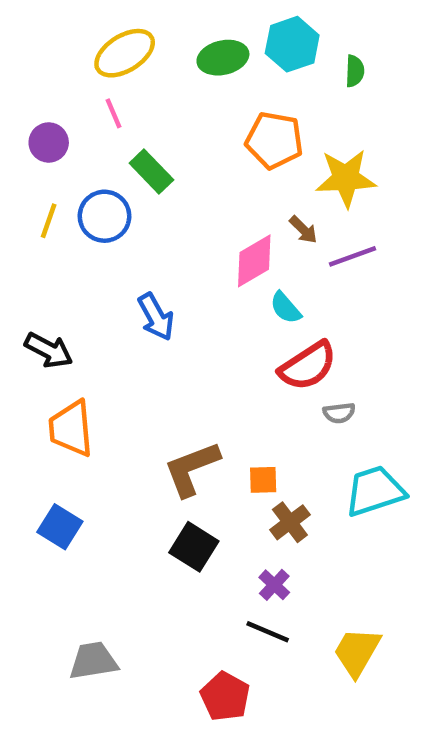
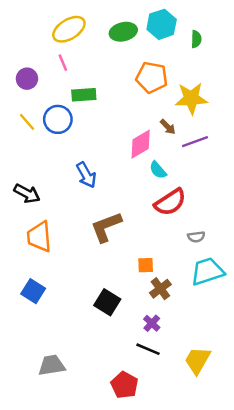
green rectangle: (151, 172) -> (84, 95), turned -50
yellow line: (49, 221) -> (27, 122), turned -60
gray semicircle: (339, 413) -> (196, 237), moved
brown L-shape: (192, 469) -> (106, 227), moved

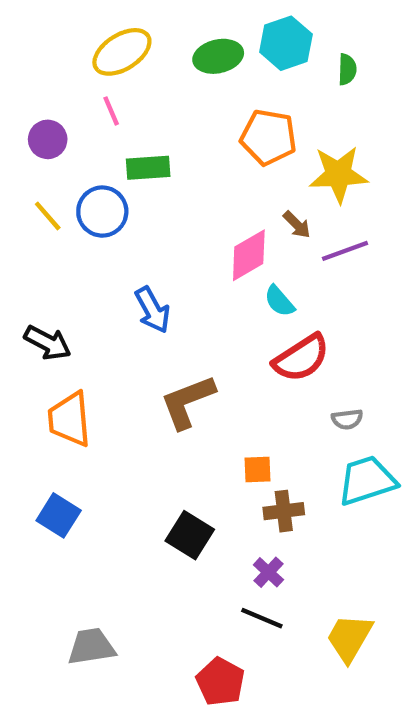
brown cross: (160, 289) -> (284, 511), turned 30

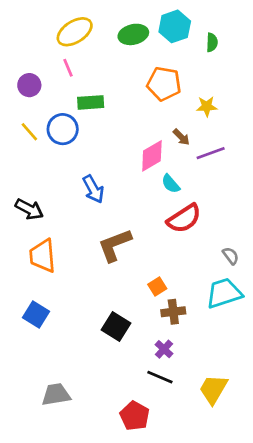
yellow star: (338, 174) -> (207, 106), size x0.6
gray semicircle: (347, 419) -> (231, 256), moved, turned -120
orange square: (258, 470) -> (157, 286), turned -30

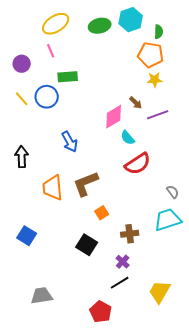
orange pentagon: (164, 84) -> (151, 55), moved
black arrow: (29, 209) -> (22, 157), turned -120
orange trapezoid: (43, 256) -> (53, 188), moved
orange square: (157, 286) -> (102, 213), moved
black line: (160, 377) -> (120, 283), turned -54

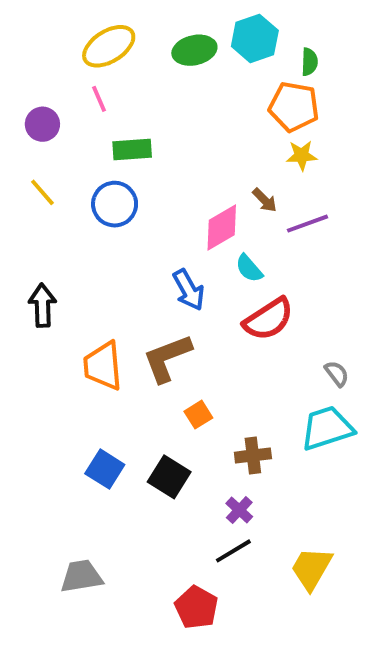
blue circle: (47, 97) -> (115, 204), moved
blue arrow: (70, 142) -> (189, 290), moved
blue square: (27, 236) -> (105, 469), moved

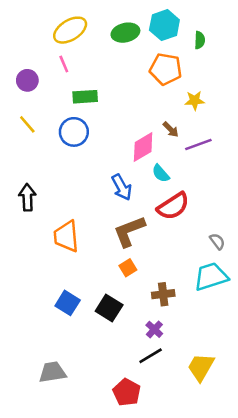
orange pentagon: (294, 107) -> (166, 69), moved
brown L-shape: (167, 358) -> (129, 231), moved

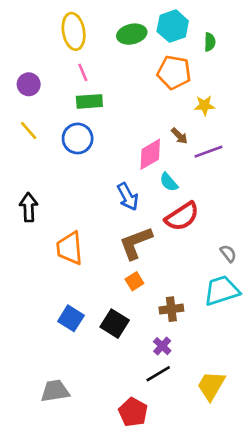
yellow ellipse: (70, 30) -> (74, 31), turned -68
pink line: (64, 64) -> (83, 72), moved

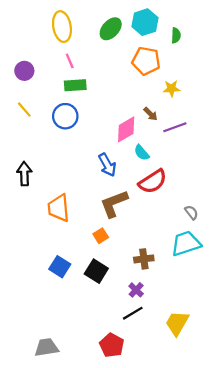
green ellipse: (132, 34) -> (111, 29), turned -35
orange square: (134, 281) -> (101, 236), moved
gray trapezoid: (55, 391) -> (46, 347), moved

